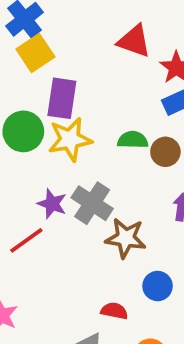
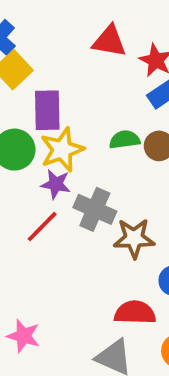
purple star: (52, 204) -> (56, 184), moved
red line: (26, 240) -> (42, 227), moved
red semicircle: (114, 311) -> (135, 313), size x1.5

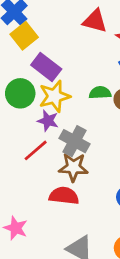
purple rectangle: (47, 110) -> (46, 67), turned -56
brown star: (134, 238) -> (73, 167), moved
red semicircle: (135, 313) -> (64, 196), moved

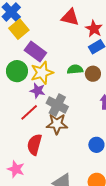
red semicircle: (64, 196) -> (34, 145), moved, turned -80

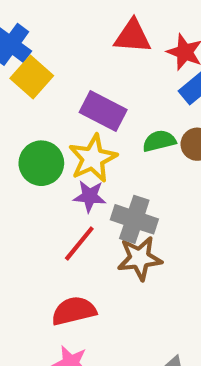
purple rectangle: (35, 52) -> (103, 111), moved
red semicircle: (34, 145) -> (74, 311), moved, turned 70

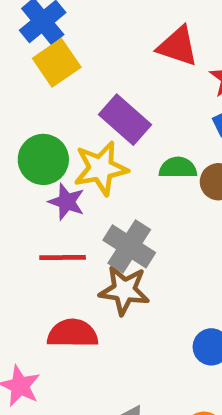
purple star: (90, 196) -> (67, 202), moved
red line: (79, 243) -> (63, 257), turned 36
red semicircle: (74, 311) -> (73, 333), moved

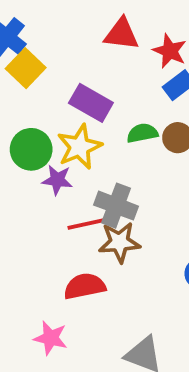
red line: (63, 257) -> (87, 224), moved

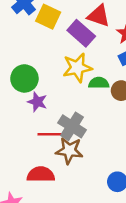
yellow square: (26, 68) -> (48, 17), moved, turned -30
purple rectangle: (91, 103) -> (81, 33), moved
yellow star: (79, 147) -> (77, 68), moved

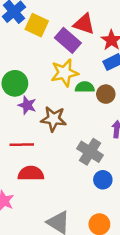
gray cross: (72, 126) -> (90, 152), moved
red line: (50, 134) -> (22, 145), moved
brown star: (69, 151) -> (54, 119), moved

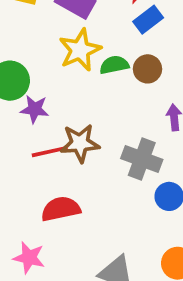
brown star: (54, 119) -> (80, 143), moved
red line: (22, 145) -> (50, 152), moved

